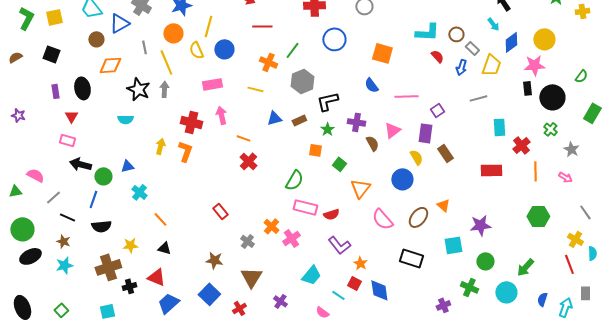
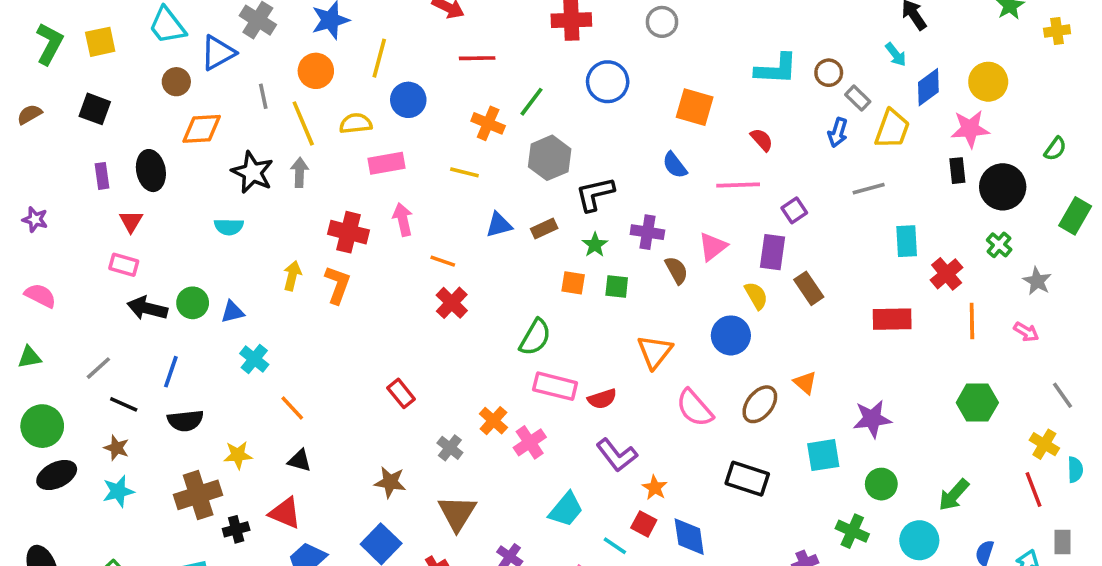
yellow semicircle: (196, 50) -> (356, 123), moved, turned 108
red semicircle: (437, 56) -> (762, 140), moved
green square: (339, 164) -> (617, 287), moved, turned -32
pink semicircle: (35, 175) -> (40, 296), moved
green circle: (103, 176) -> (193, 303), moved

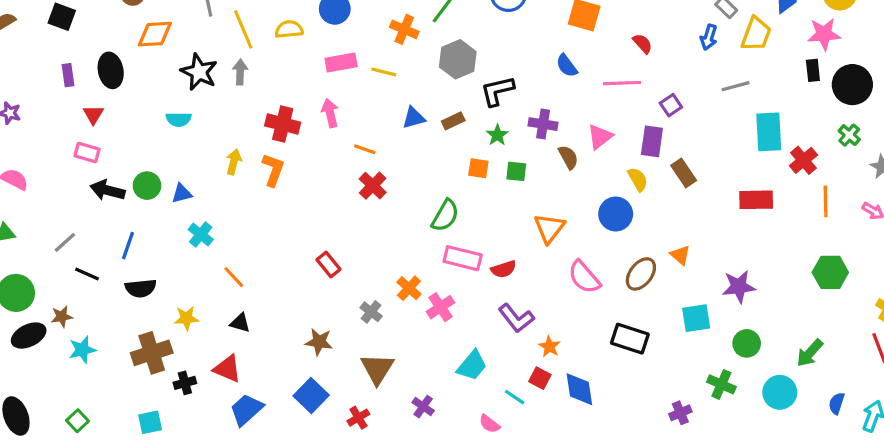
pink rectangle: (387, 163) -> (341, 63), moved
cyan rectangle: (907, 241) -> (769, 132), size x1.4
brown star: (116, 448) -> (62, 317), moved, turned -30

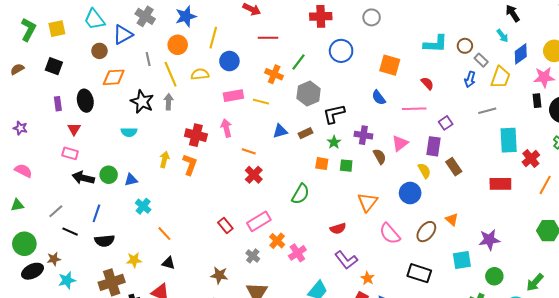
orange line: (826, 201) -> (545, 185), turned 30
pink rectangle: (463, 258) -> (259, 221), moved, turned -45

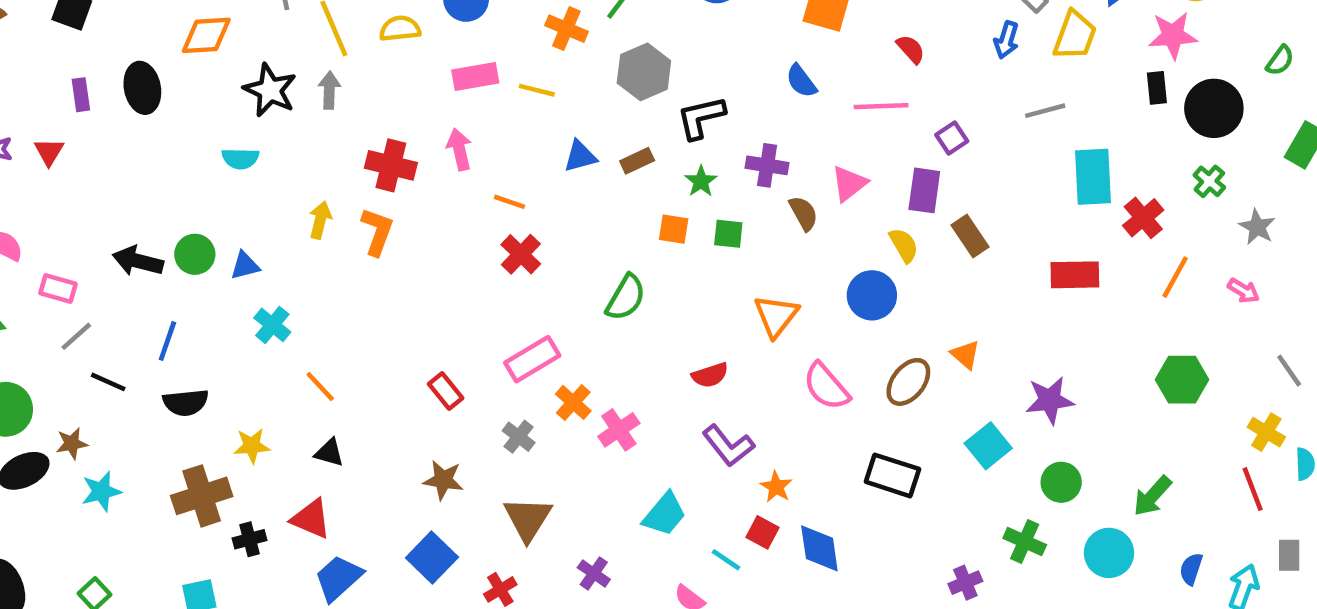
red triangle: (74, 129) -> (49, 152), moved
pink rectangle: (70, 153) -> (58, 288), moved
red rectangle: (225, 225) -> (446, 391), moved
cyan square: (462, 260) -> (988, 446), turned -30

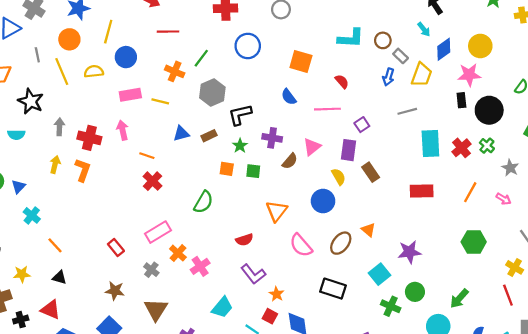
gray arrow: (329, 90) -> (59, 127), moved
brown semicircle: (804, 213) -> (290, 161), turned 70
red cross: (1143, 218) -> (461, 148), moved
blue triangle: (245, 266) -> (18, 187), turned -32
green cross: (1025, 542) -> (391, 306), moved

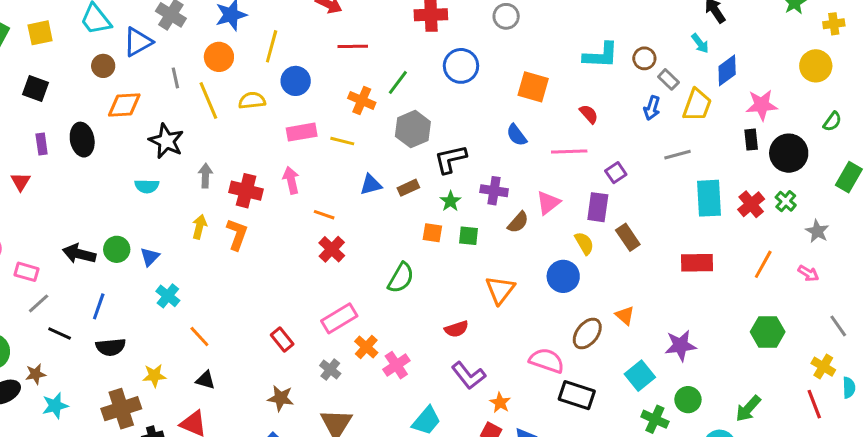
yellow circle: (480, 46) -> (816, 66), moved
pink semicircle: (301, 245) -> (547, 361), moved, turned 150

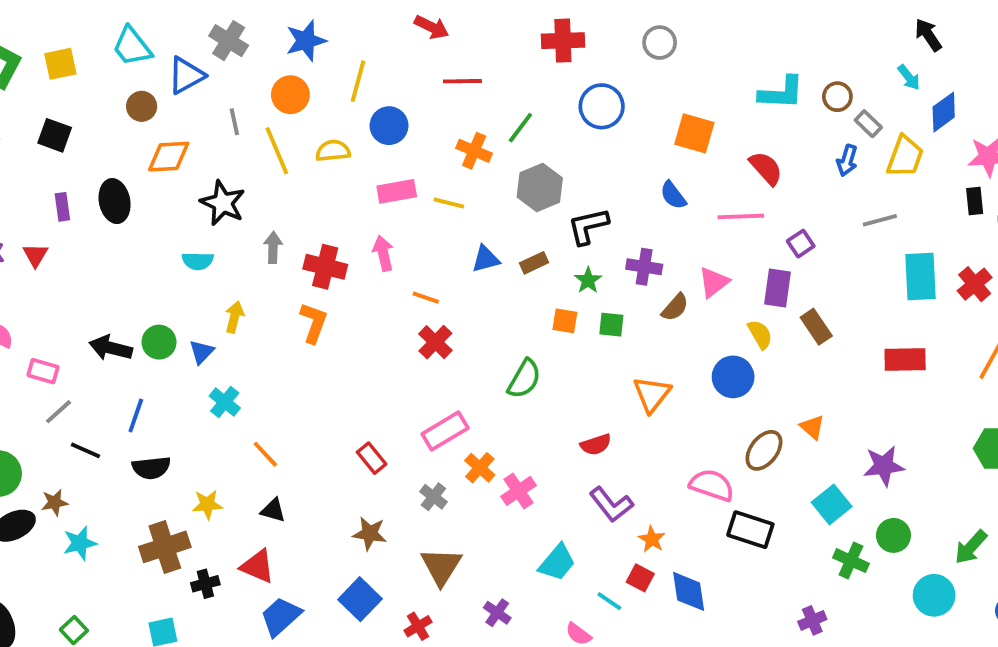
red semicircle: (589, 114) -> (766, 168), size x1.4
yellow arrow: (199, 227) -> (234, 317), moved

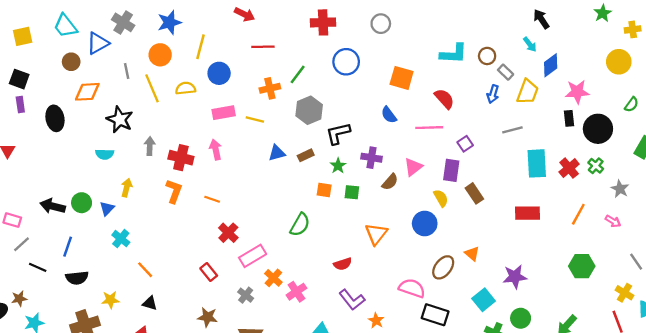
orange cross: (474, 151) -> (270, 88), turned -36
purple rectangle: (62, 207) -> (20, 104), moved
orange line: (426, 298) -> (212, 199), moved
red cross: (435, 342) -> (228, 233), moved

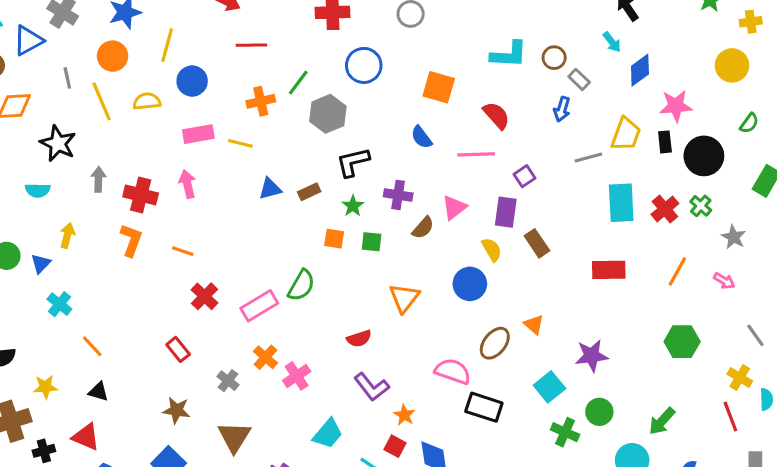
yellow trapezoid: (528, 92) -> (626, 134), moved
gray hexagon: (309, 110) -> (328, 114), moved
pink rectangle: (253, 256) -> (259, 306), moved

